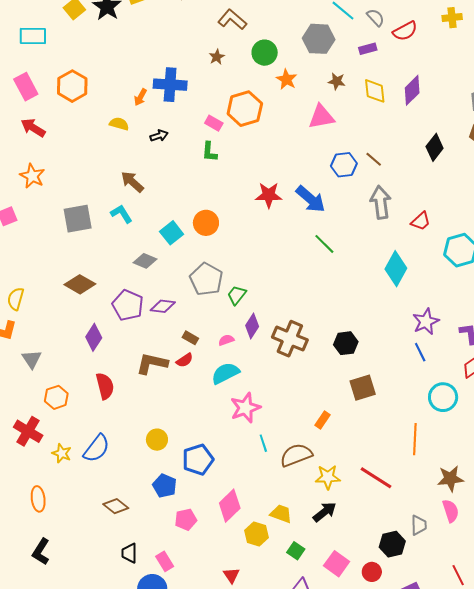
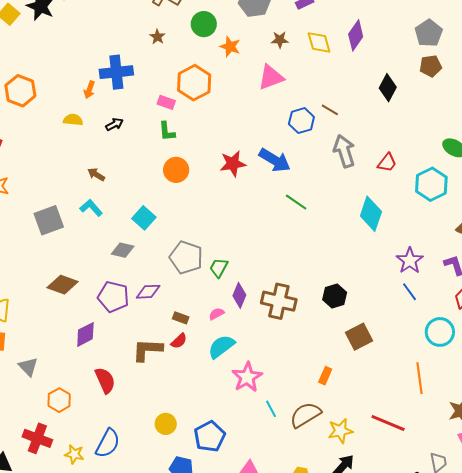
brown arrow: (132, 182) -> (96, 174), size x0.7
orange circle: (206, 223) -> (176, 170), moved
purple diamond: (94, 337) -> (85, 334), turned 40

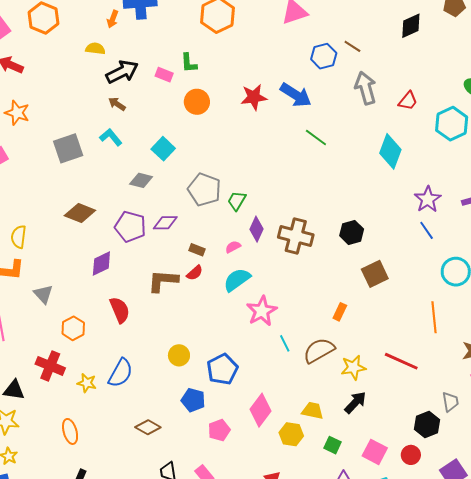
black diamond: (388, 88) -> (411, 26), turned 36
pink rectangle: (166, 102) -> (164, 75), moved
black arrow: (114, 124) -> (122, 72), moved, size x1.8

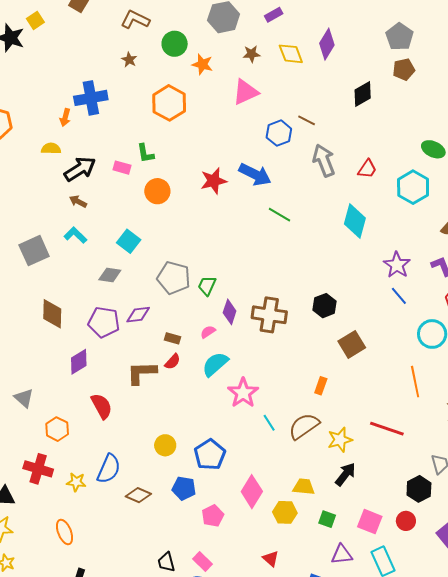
brown diamond: (80, 213) -> (52, 314), turned 76
brown diamond: (148, 427) -> (138, 495), moved

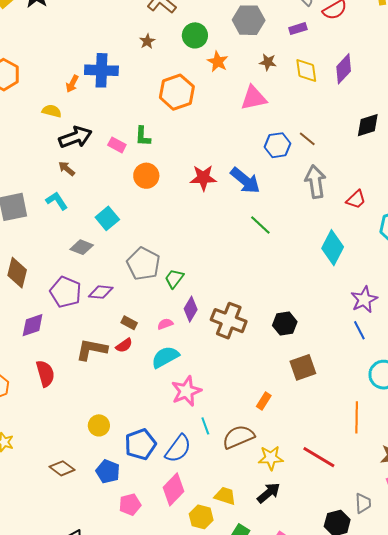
blue semicircle: (109, 469) -> (178, 449), moved

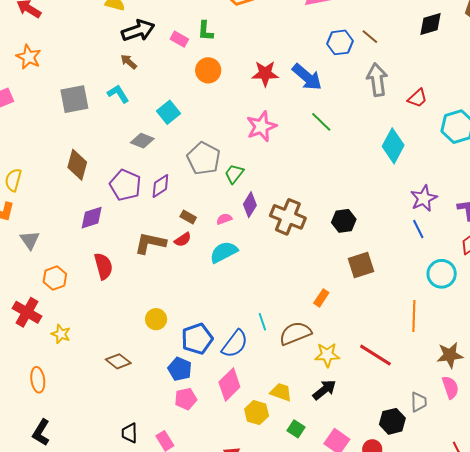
purple diamond: (101, 292) -> (160, 186), turned -40
pink star: (186, 391) -> (261, 126), moved
blue pentagon: (108, 471) -> (180, 369), moved

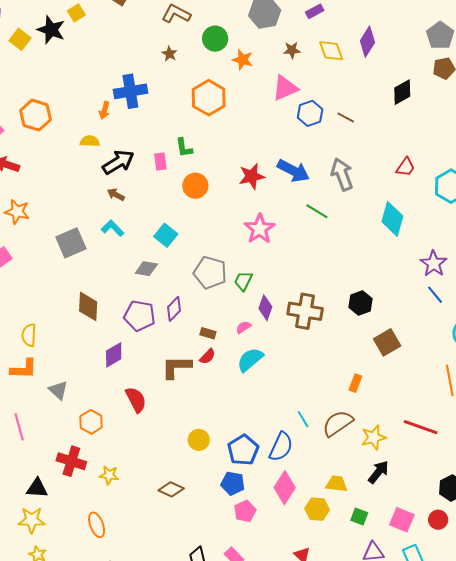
pink rectangle: (179, 39) -> (160, 161), turned 66
blue hexagon: (340, 42) -> (310, 113), moved
gray arrow: (377, 80) -> (342, 174), moved

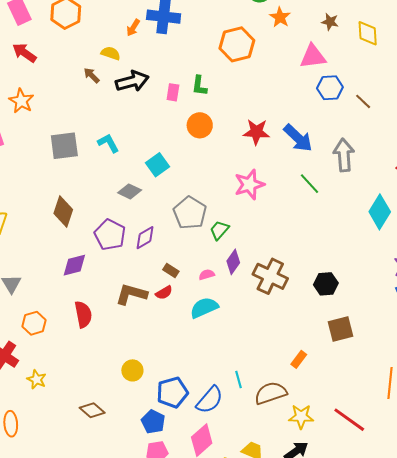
brown arrow: (116, 195) -> (92, 75), moved

